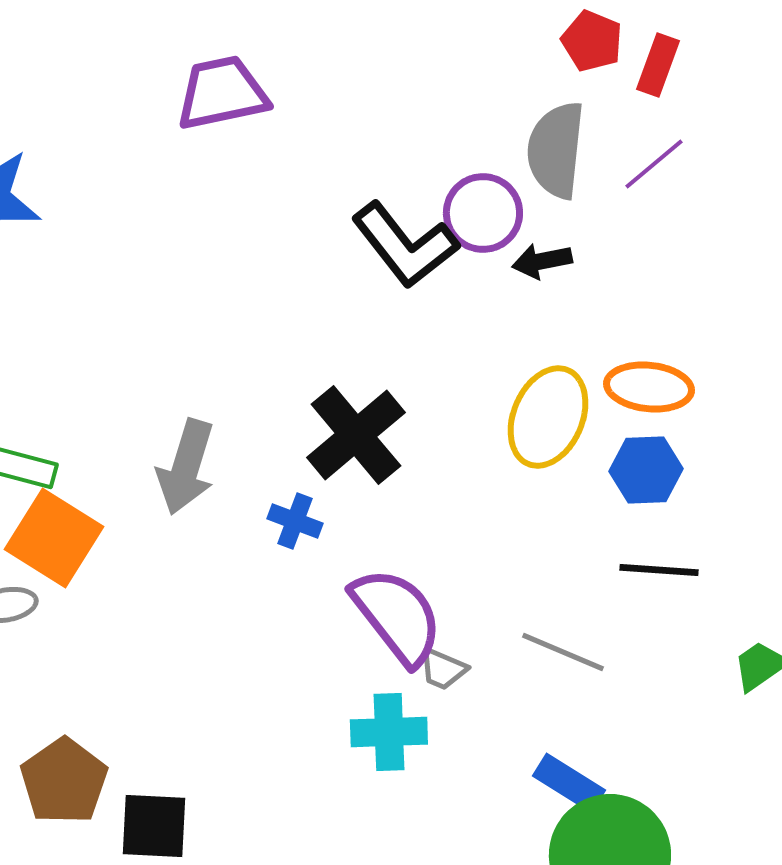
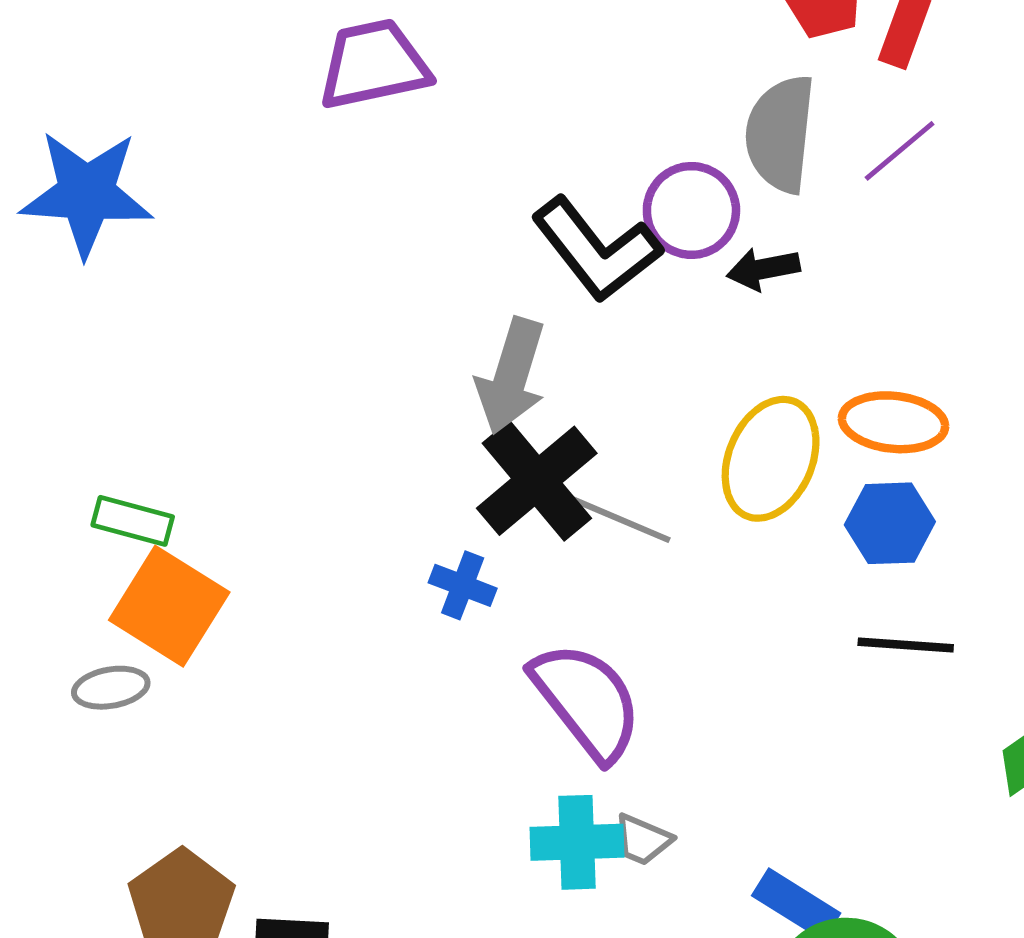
gray arrow: (186, 467) -> (511, 376), moved
gray line: (563, 652) -> (621, 520), moved
gray trapezoid: (443, 669) -> (643, 840), moved

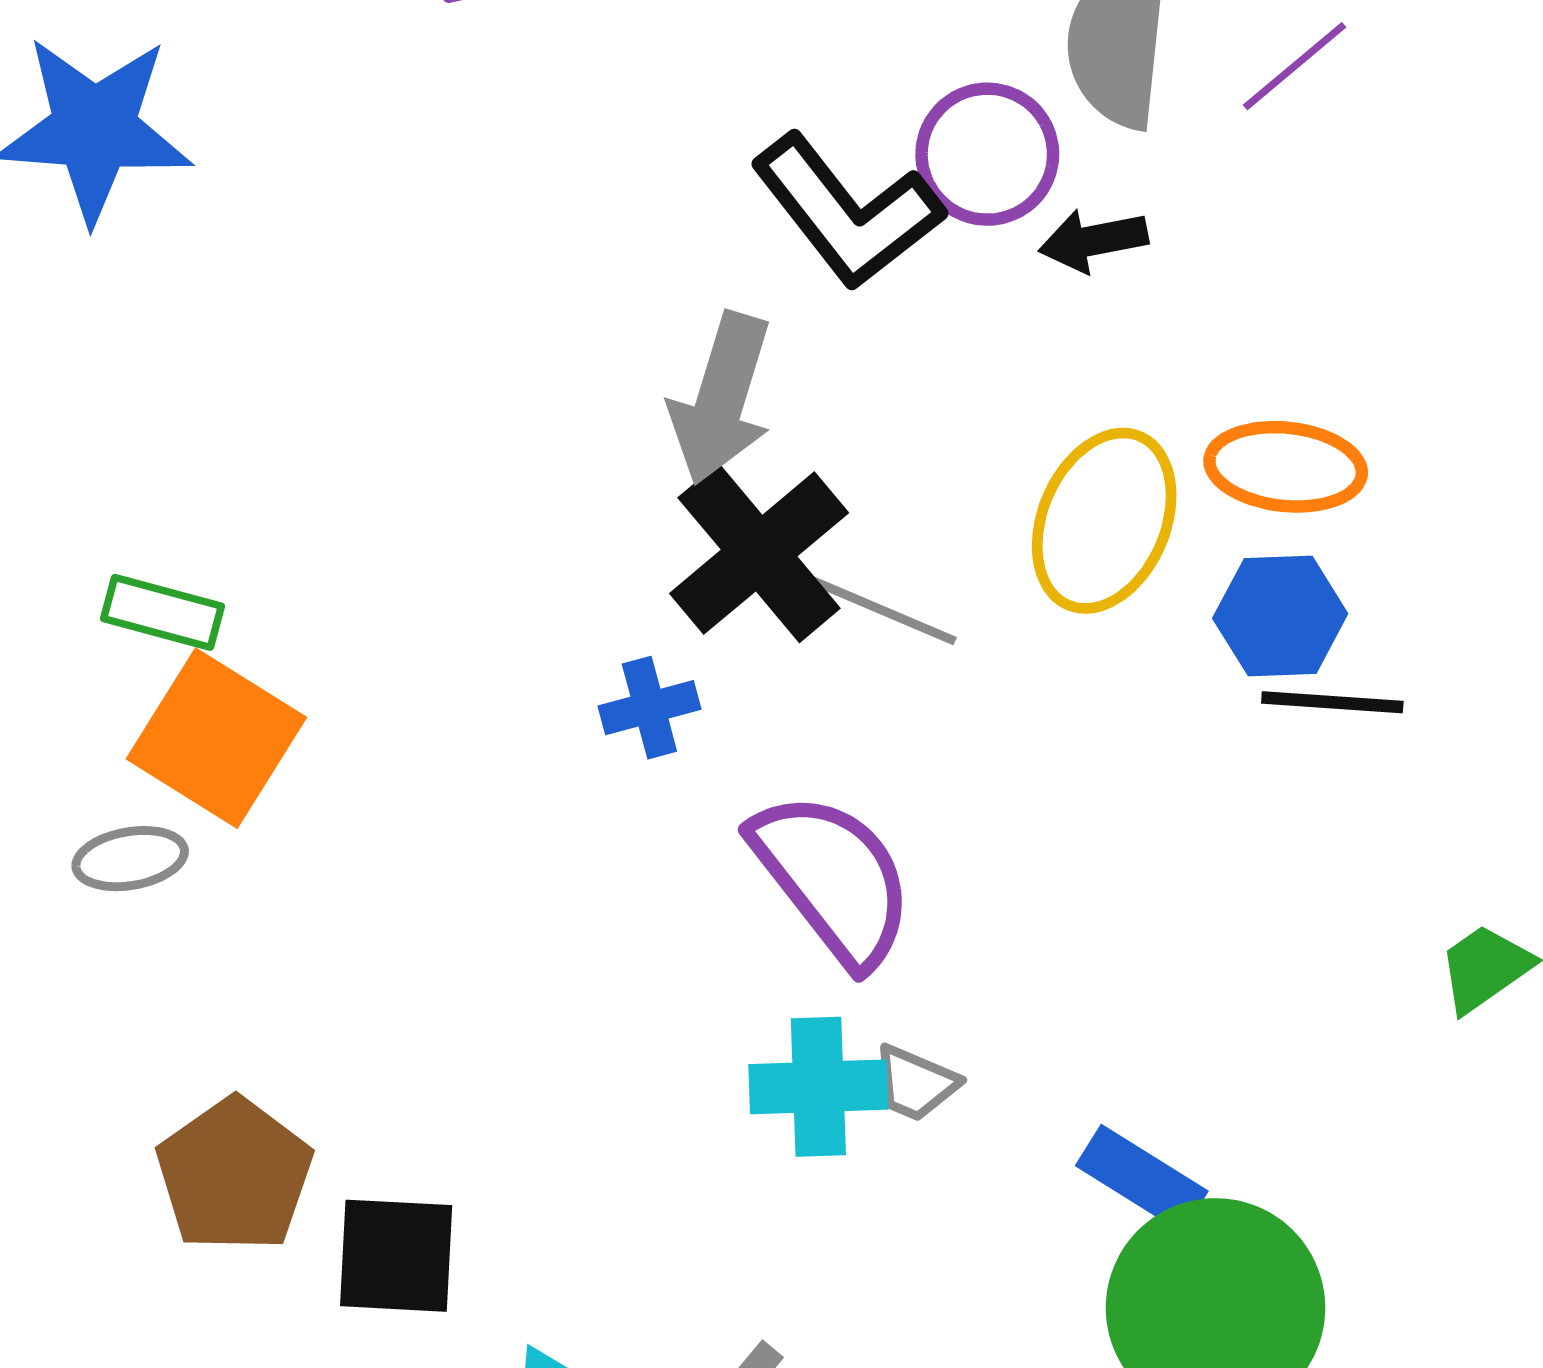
blue cross: (463, 585) -> (649, 708), turned -36
black line: (906, 645) -> (1332, 702), moved

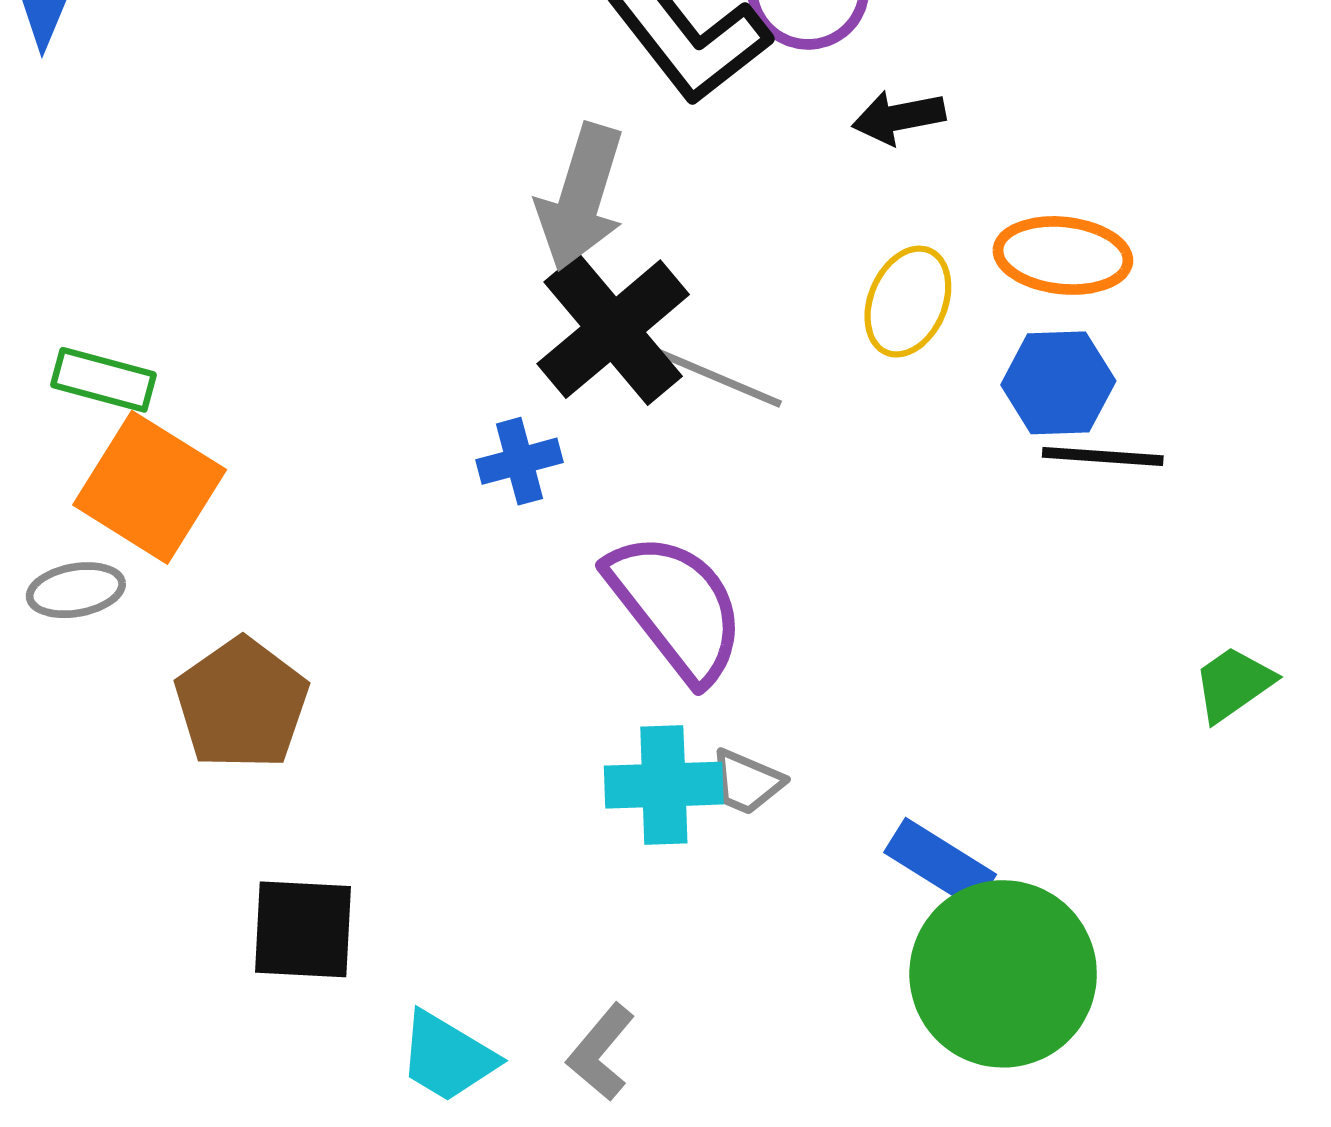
black arrow: (1093, 240) -> (899, 117), moved
yellow ellipse: (1104, 521) -> (908, 302), size x0.7
brown pentagon: (234, 1175) -> (242, 704), moved

